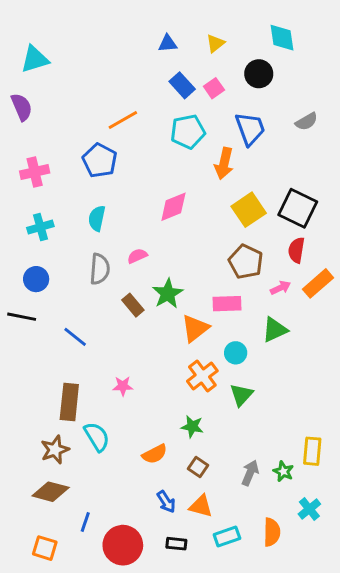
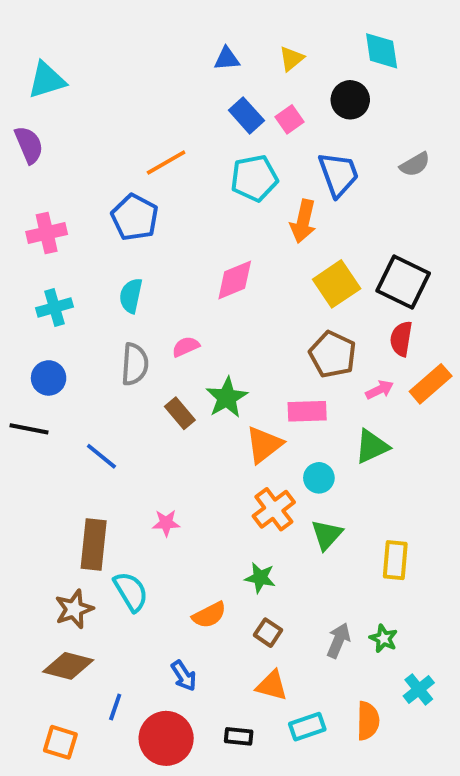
yellow rectangle: (312, 451) -> (395, 560), moved
blue arrow: (166, 502) -> (184, 676), moved

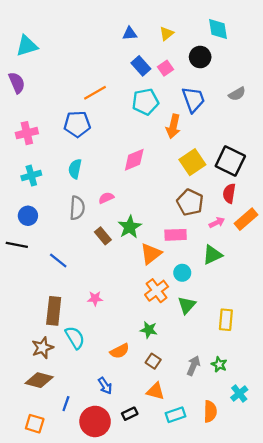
blue pentagon: (135, 217) -> (77, 124), turned -30
black rectangle: (239, 736) -> (130, 414), moved, turned -32

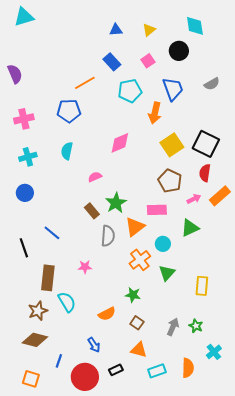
cyan triangle: (27, 46) -> (24, 17), moved
blue rectangle: (141, 66) -> (112, 62), moved
gray semicircle: (77, 208) -> (108, 236), moved
black line: (17, 245) -> (24, 248), moved, turned 60

